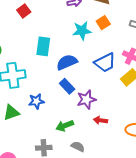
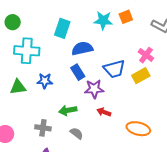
blue trapezoid: (105, 63) -> (114, 69), moved

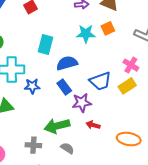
blue star: (45, 81) -> (32, 86), moved
green arrow: (68, 110) -> (57, 126), size x1.4

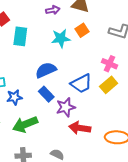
cyan rectangle: (45, 45) -> (20, 36), moved
red arrow: (93, 125) -> (80, 128), size x1.5
green arrow: (57, 126) -> (25, 124), moved

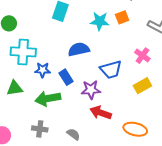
yellow rectangle: (109, 85) -> (142, 86), moved
blue rectangle: (46, 94) -> (66, 77), moved

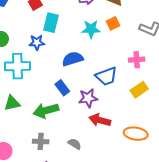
pink cross: (142, 56) -> (137, 60), turned -35
blue star: (43, 70) -> (37, 42), moved

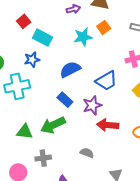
cyan rectangle: (51, 23) -> (43, 38), turned -66
green triangle: (12, 103) -> (25, 132), moved, turned 30
gray cross: (41, 141) -> (43, 158), moved

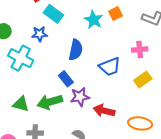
cyan star: (83, 37) -> (93, 20), turned 30
blue semicircle: (70, 69) -> (76, 50), turned 120
cyan cross: (17, 86) -> (21, 58), turned 30
purple star: (92, 105) -> (80, 97), moved

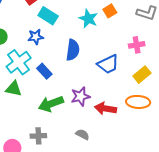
cyan cross: (21, 58) -> (19, 62), turned 30
blue rectangle: (66, 79) -> (44, 71), moved
green triangle: (21, 104) -> (14, 89), moved
orange ellipse: (140, 123) -> (138, 102), moved

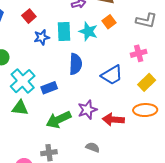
cyan rectangle: (48, 16) -> (64, 31), moved, turned 60
blue star: (36, 37) -> (42, 37), moved
blue rectangle: (44, 71) -> (49, 88), turned -63

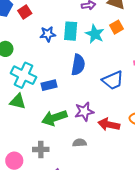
red square: (29, 16) -> (25, 12), moved
cyan cross: (23, 81) -> (24, 75), turned -30
gray semicircle: (93, 147) -> (80, 143), moved, turned -32

